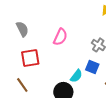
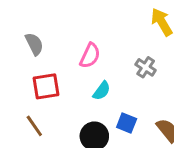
blue square: (92, 67) -> (127, 123), moved
cyan semicircle: (76, 76) -> (102, 91), moved

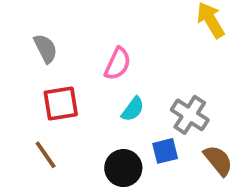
gray cross: (146, 67) -> (190, 115), moved, size x1.4
blue square: (127, 123) -> (165, 151), turned -36

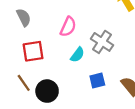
gray cross: (190, 115) -> (102, 42), moved
black circle: (123, 168) -> (47, 91), moved

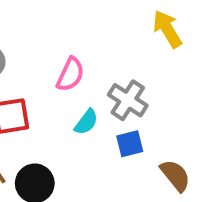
blue square: (97, 80) -> (130, 144), moved

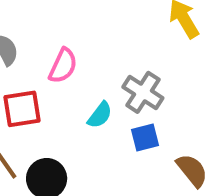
pink semicircle: (70, 74) -> (63, 66), moved

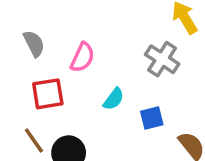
gray cross: (143, 92) -> (162, 59), moved

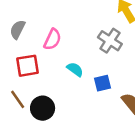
gray semicircle: (34, 44) -> (18, 29), turned -126
cyan semicircle: (114, 99) -> (75, 69), turned -91

